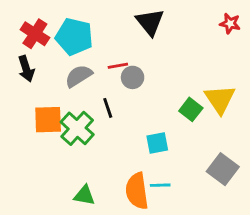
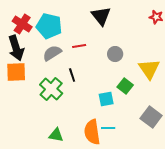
black arrow: (26, 69) -> (16, 48), size x1.4
gray circle: (133, 77) -> (115, 54), moved
green square: (191, 109) -> (125, 86), moved
orange square: (48, 120) -> (16, 72), moved

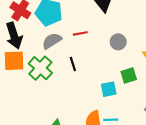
green square: (125, 86) -> (129, 76), turned 35
green cross: (51, 89) -> (40, 68), moved

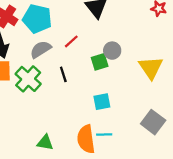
red line: (80, 33) -> (71, 41), turned -32
green square: (129, 76) -> (100, 62), moved

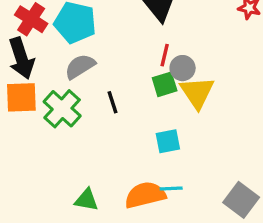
red line: (71, 41) -> (165, 55), moved, turned -35
yellow triangle: (151, 68) -> (197, 92), moved
gray square: (153, 122) -> (241, 200), moved
orange semicircle: (86, 139) -> (145, 195), turned 84

